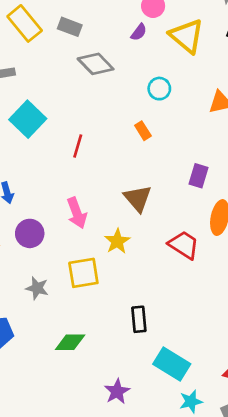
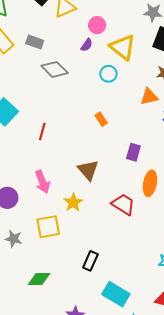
cyan circle: (159, 89) -> (108, 74), moved
orange rectangle: (143, 131) -> (101, 119), moved
black rectangle: (139, 319) -> (90, 261), turned 30

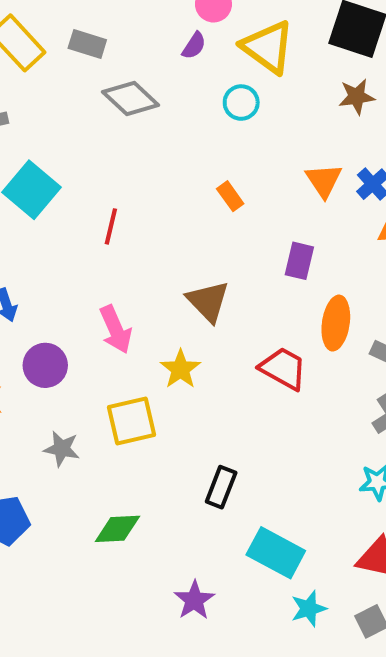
orange triangle: (149, 97) -> (324, 180), moved, turned -48

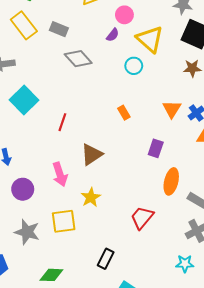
brown triangle: (208, 301) -> (92, 154), moved, turned 35
red trapezoid: (283, 368) -> (142, 218), moved, turned -85
gray star: (62, 449) -> (27, 232), size x1.4

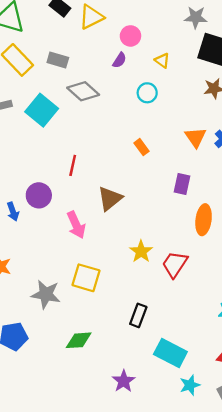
yellow triangle: (150, 39) -> (162, 60), size x0.5
cyan square: (24, 100) -> (42, 110), moved
purple circle: (23, 189) -> (39, 195), moved
yellow star: (91, 197) -> (141, 252), moved
yellow square: (64, 221) -> (86, 278), turned 30

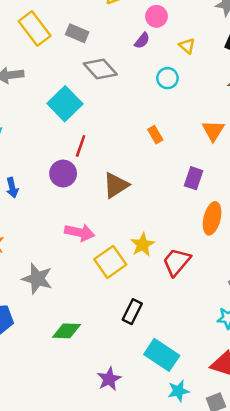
cyan square: (42, 110) -> (65, 104), moved
purple circle: (39, 195) -> (63, 174), moved
pink arrow: (76, 225) -> (80, 232), moved, turned -60
yellow square: (86, 278) -> (110, 262), moved, turned 32

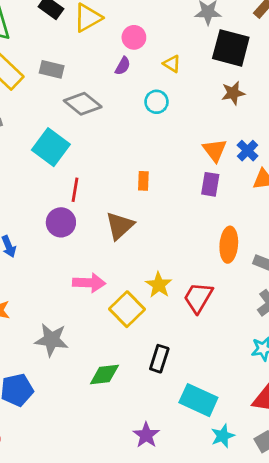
orange rectangle: (155, 135) -> (143, 181), moved, turned 42
purple rectangle: (194, 178) -> (210, 184), moved
green diamond: (66, 331) -> (104, 375), moved

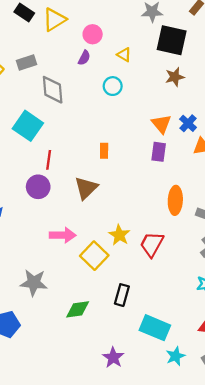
gray rectangle: (52, 69) -> (26, 62), turned -30
gray diamond: (83, 104) -> (53, 90), turned 48

